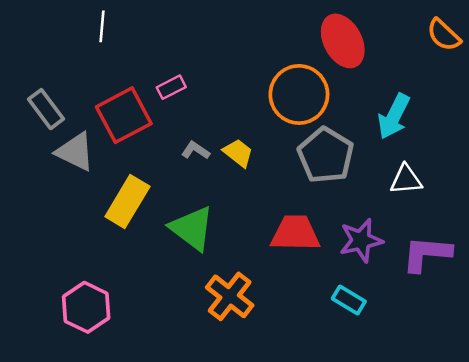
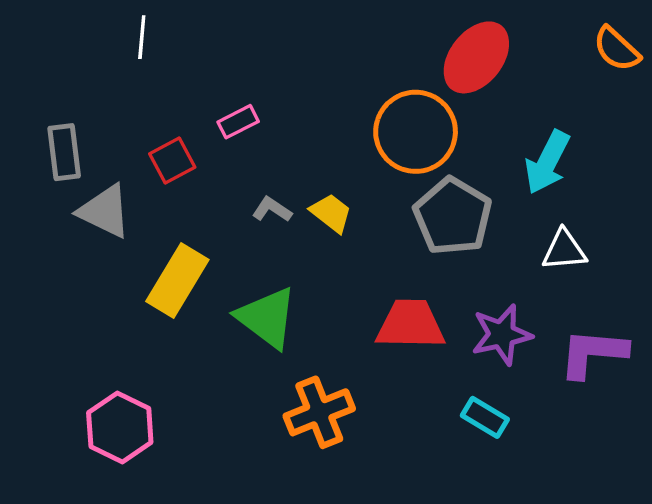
red ellipse: (343, 41) -> (476, 57), turned 66
gray rectangle: (46, 109) -> (64, 152), turned 30
red square: (124, 115) -> (172, 161), size x0.6
orange cross: (230, 296) -> (319, 412), turned 30

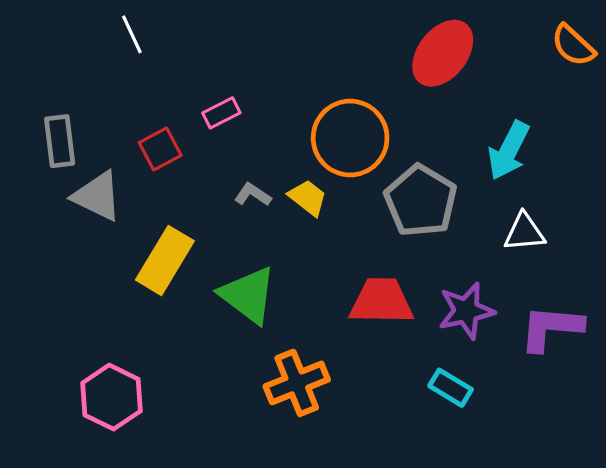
white line: (142, 37) -> (132, 34), turned -30
orange circle: (416, 132) -> (350, 138), moved

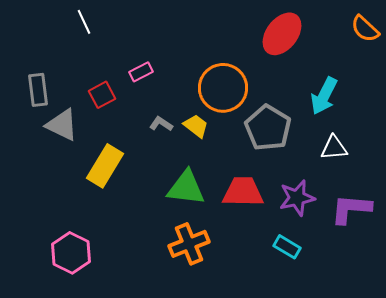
green triangle: (248, 295) -> (186, 188), moved, turned -30

